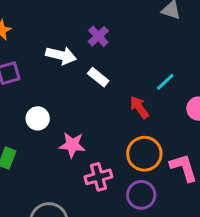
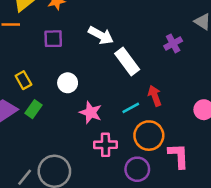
purple cross: (98, 36) -> (173, 43), moved
white rectangle: (98, 77) -> (127, 62), size x1.5
cyan line: (165, 82) -> (131, 108), moved

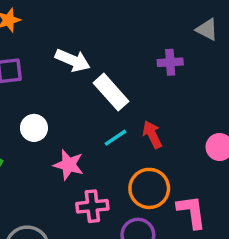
purple cross: (173, 43) -> (170, 62), turned 30
cyan line: (131, 108) -> (115, 138), moved

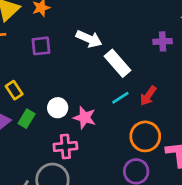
white circle: (34, 128) -> (58, 108), moved
red arrow: (152, 135) -> (148, 96), turned -120
pink cross: (92, 206) -> (65, 147), moved

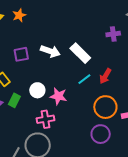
white arrow: (89, 39) -> (50, 51), moved
purple square: (41, 46) -> (21, 54), moved

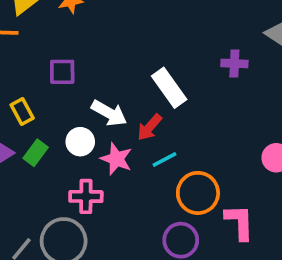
white arrow: (50, 51) -> (109, 113), moved
red arrow: (105, 76) -> (149, 127), moved
cyan line: (84, 79) -> (165, 159), moved

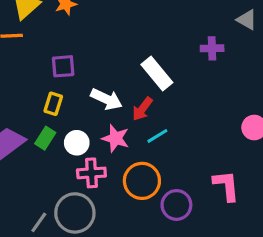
yellow rectangle: (22, 112) -> (53, 104), moved, turned 50
white circle: (80, 142) -> (77, 143), moved
orange circle: (198, 193) -> (142, 181), moved

